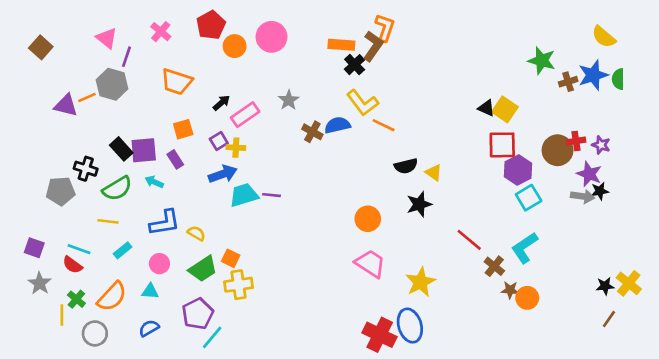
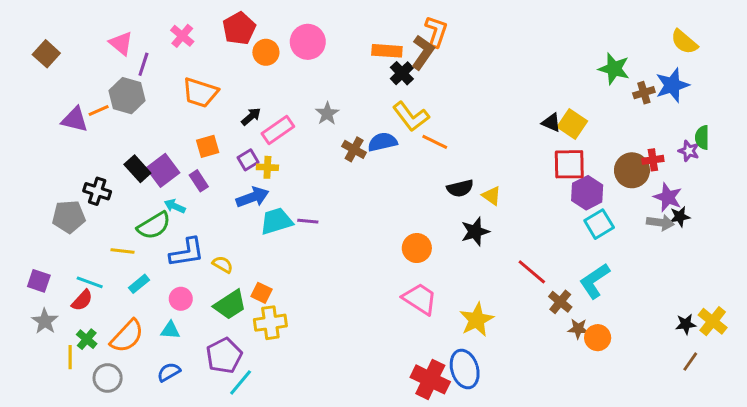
green semicircle: (618, 79) -> (702, 137), moved
purple star: (601, 145) -> (689, 151), moved
purple square: (144, 150) -> (163, 170), turned -32
green semicircle: (117, 188) -> (154, 226), moved
red semicircle: (72, 265) -> (82, 300), turned -84

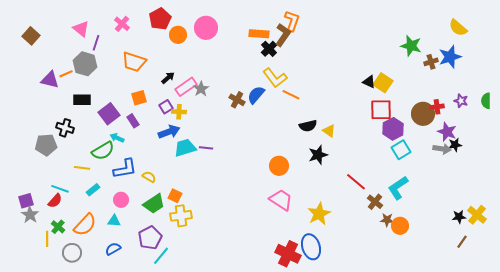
gray star: (327, 114) -> (201, 89), moved
green semicircle: (702, 137) -> (486, 101), moved
blue semicircle: (382, 142) -> (256, 95), turned -36
black rectangle: (137, 169) -> (82, 100), moved, turned -48
purple square: (39, 281) -> (26, 201), moved, turned -35

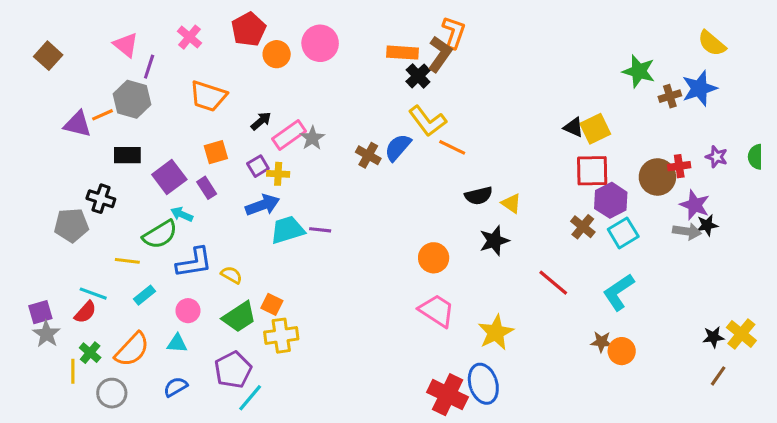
yellow square: (383, 83) -> (595, 129), turned 30
brown cross: (375, 202) -> (583, 227), moved

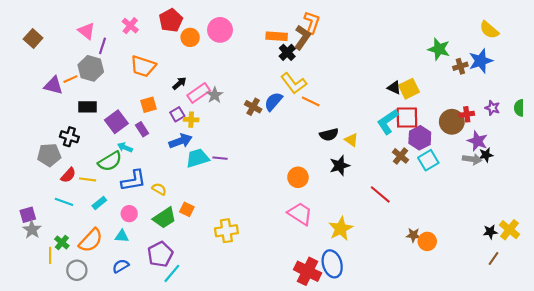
cyan L-shape: (619, 292) -> (388, 122), moved
red semicircle: (85, 312) -> (68, 175), moved
yellow cross: (281, 336) -> (226, 231), moved

